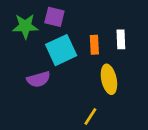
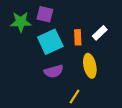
white rectangle: (121, 39) -> (100, 33), turned 48
purple semicircle: (39, 79) -> (54, 71), moved

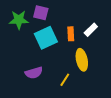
purple semicircle: (54, 71) -> (34, 73), moved
yellow line: (75, 97) -> (65, 80), moved

